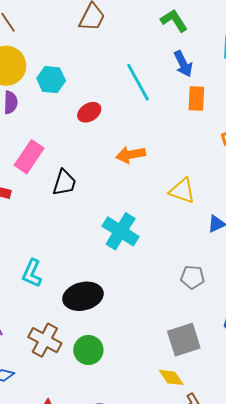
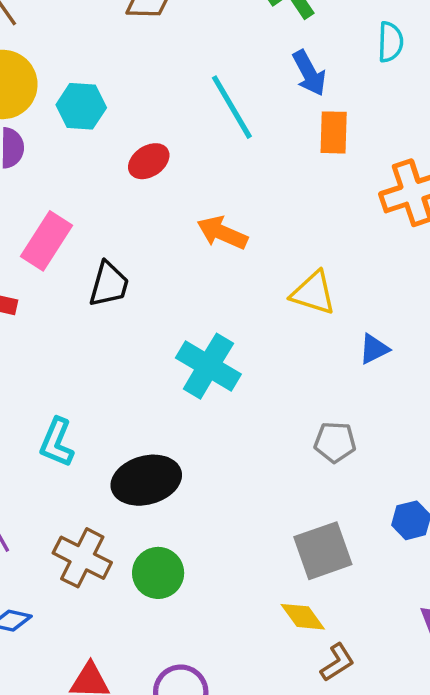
orange arrow: (131, 155) -> (222, 233), turned 36

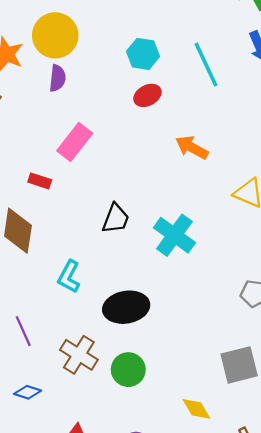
cyan hexagon: (81, 106) -> (143, 54), moved
black trapezoid: (109, 284) -> (116, 219), moved
yellow diamond: (303, 617) -> (196, 409), moved

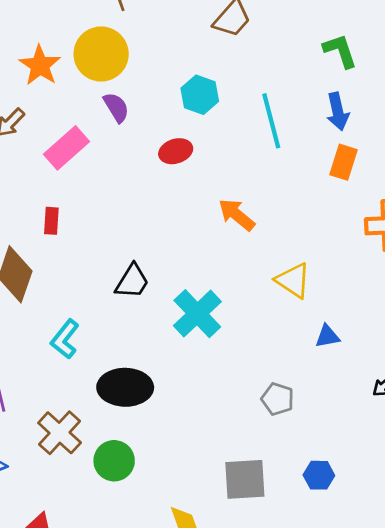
purple semicircle: (57, 78) -> (116, 107), moved, turned -48
red ellipse: (147, 95) -> (176, 151), moved
pink rectangle: (75, 142) -> (67, 148), moved
red rectangle: (40, 181) -> (51, 221), turned 65

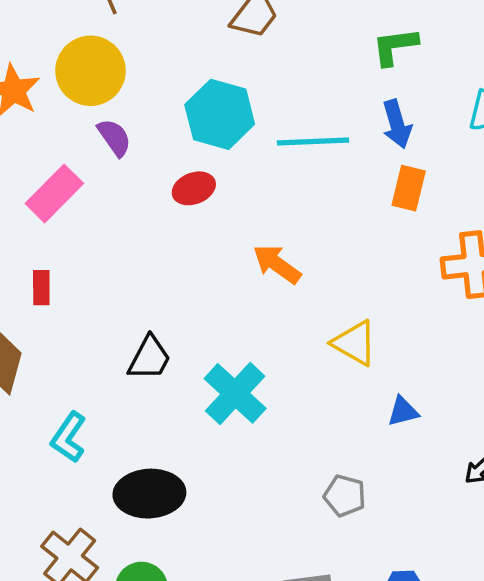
green L-shape: (340, 51) -> (395, 46), turned -75
cyan hexagon: (200, 95) -> (220, 114), size x1.4
cyan line: (271, 121) -> (313, 141), turned -74

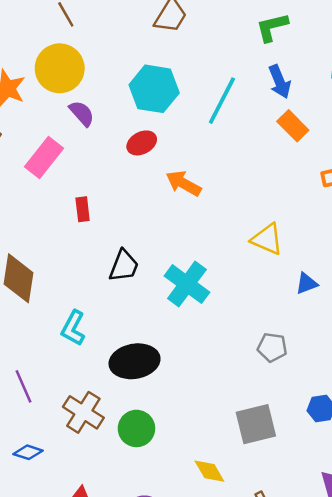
cyan line: (313, 141) -> (222, 101), turned -54
orange rectangle: (409, 188) -> (293, 126), turned -52
orange arrow: (277, 264) -> (183, 183), moved
red rectangle: (41, 288) -> (83, 209), moved

